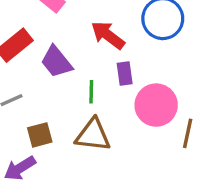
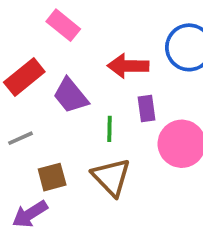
red arrow: (108, 35) -> (128, 66), turned -36
brown triangle: (93, 135) -> (111, 177), turned 39

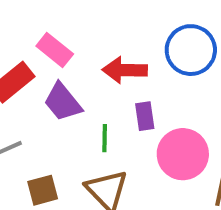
pink rectangle: (63, 25) -> (55, 50), moved

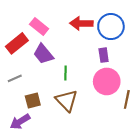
red arrow: (125, 70) -> (81, 23), moved
purple rectangle: (145, 116) -> (104, 55), moved

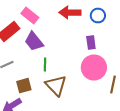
blue circle: (111, 27) -> (98, 16), size x0.6
green line: (66, 73) -> (45, 64), moved

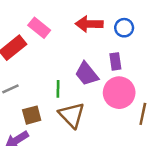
purple trapezoid: (34, 42) -> (87, 74), moved

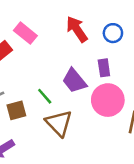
red arrow: (89, 24) -> (77, 29), turned 55
green line: (58, 89) -> (45, 96), turned -42
brown square: (32, 115) -> (16, 110), moved

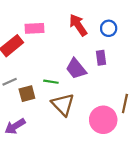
pink rectangle: (25, 33) -> (35, 28), turned -42
green line: (45, 96) -> (51, 82), turned -40
pink circle: (108, 100) -> (103, 120), moved

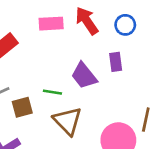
pink rectangle: (35, 28) -> (51, 24), moved

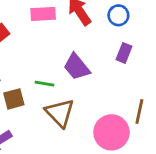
purple rectangle: (116, 62) -> (124, 53), moved, turned 30

